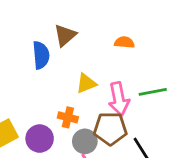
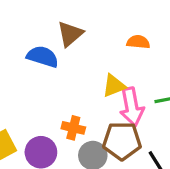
blue semicircle: (41, 55) -> (43, 57), turned -68
yellow triangle: (86, 83) -> (114, 86), moved

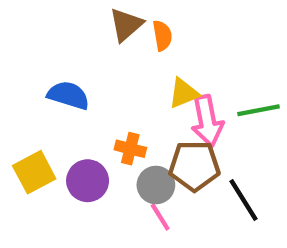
orange semicircle: (138, 42) -> (162, 35), moved, turned 75
blue semicircle: (43, 57) -> (68, 95), moved

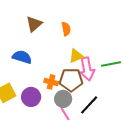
brown triangle: (126, 25) -> (34, 24), moved
brown pentagon: (194, 166) -> (71, 80), moved
black line: (244, 200) -> (89, 105), moved, turned 75

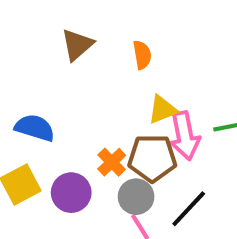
blue semicircle: (22, 57) -> (35, 128), moved
orange cross: (51, 82) -> (112, 162), turned 32

